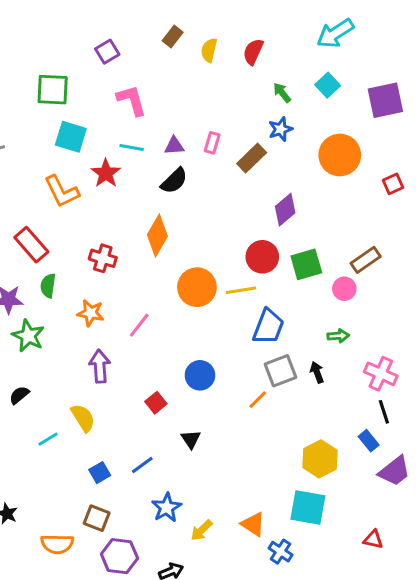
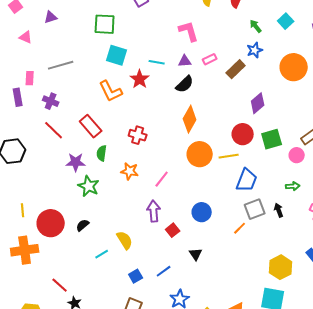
pink L-shape: (132, 100) -> (189, 31), moved
pink rectangle: (212, 143) -> (210, 59), turned 48
orange diamond: (157, 236) -> (190, 119), moved
purple arrow: (100, 366) -> (154, 211), moved

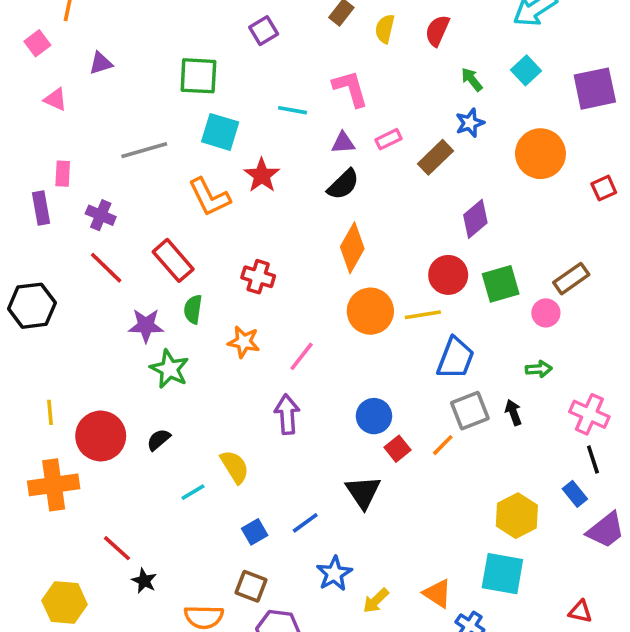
cyan line: (157, 62) -> (293, 110), moved
gray line: (61, 65) -> (144, 150), moved
red square: (173, 230) -> (398, 449), moved
black triangle: (196, 254) -> (363, 492), size x1.5

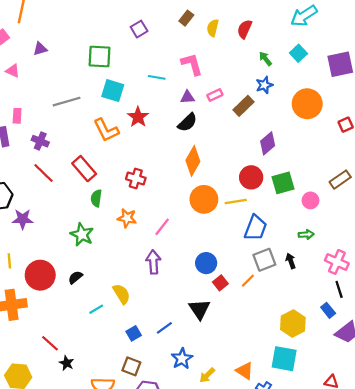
brown rectangle: (571, 279) -> (340, 180), moved
purple star: (146, 326) -> (23, 219), moved

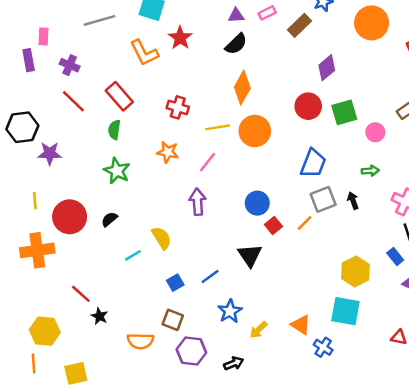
green semicircle: (96, 198) -> (114, 130), moved
yellow line: (236, 202) -> (217, 127), moved

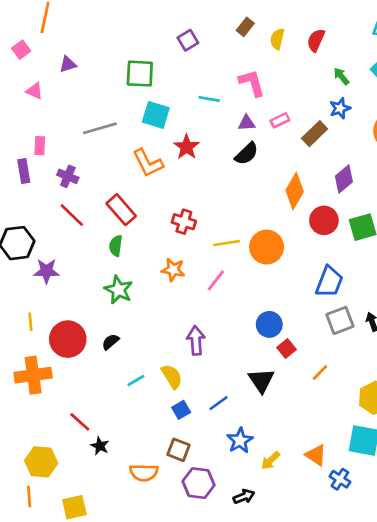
orange diamond: (242, 88) -> (295, 191), moved
purple arrow: (198, 202) -> (196, 340), moved
orange line: (304, 223) -> (320, 372), moved
yellow semicircle: (162, 238) -> (172, 376), moved

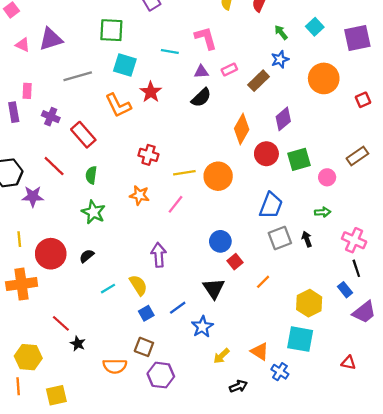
purple triangle: (68, 64) -> (51, 39), moved, size x1.6
red rectangle: (121, 210) -> (83, 135), moved
red line: (72, 215) -> (54, 166), moved
blue star: (240, 441) -> (202, 327), moved
black arrow: (244, 497) -> (238, 386), moved

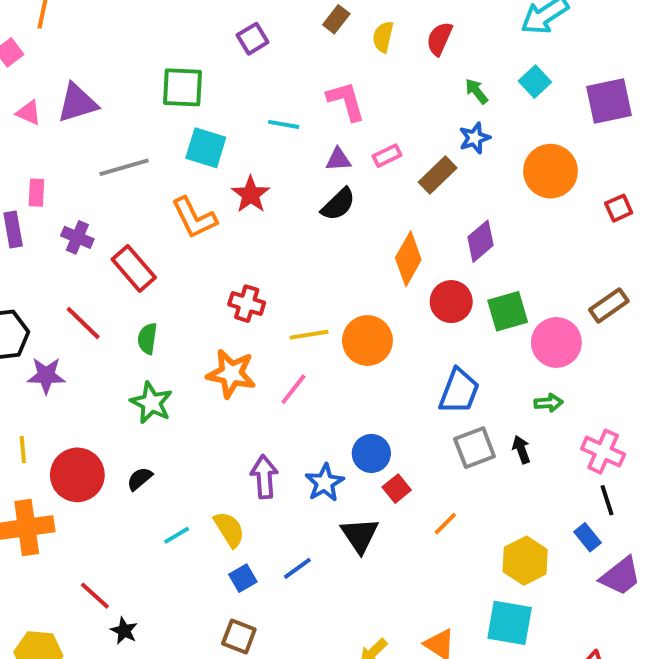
pink circle: (327, 177) -> (556, 342), size x1.6
orange star: (139, 195) -> (231, 374), size x1.4
blue star: (202, 327) -> (325, 483), moved

